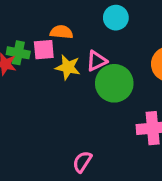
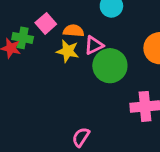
orange semicircle: (61, 32) -> (74, 31), moved
pink square: (44, 50) -> (46, 23), moved, turned -36

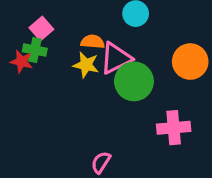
pink square: (46, 23) -> (41, 28), moved
pink triangle: (94, 45) -> (116, 58), size x1.5

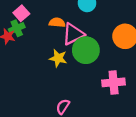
green cross: (35, 50) -> (17, 28), turned -35
yellow star: (86, 65) -> (58, 58), moved

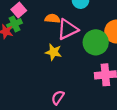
green circle: (86, 50) -> (96, 42), moved

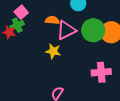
green circle: (96, 42) -> (93, 30), moved

